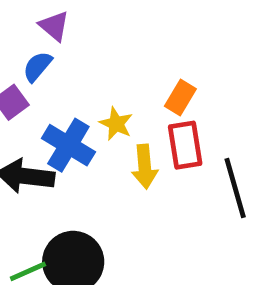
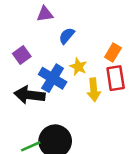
purple triangle: (54, 26) -> (45, 14), turned -48
blue semicircle: (37, 67) -> (67, 36), moved

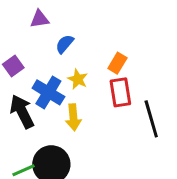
yellow arrow: (94, 90) -> (73, 117), moved
black arrow: (29, 95) -> (22, 112), turned 56

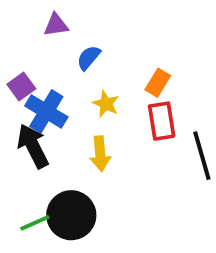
blue cross: (48, 92) -> (46, 111), moved

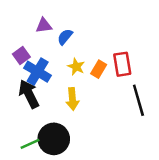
purple triangle: (56, 25) -> (44, 26), moved
orange rectangle: (158, 83) -> (99, 69), moved
red rectangle: (162, 121) -> (122, 64), moved

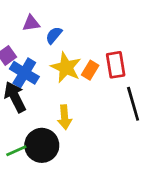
yellow star: (76, 67) -> (66, 67), size x1.6
yellow arrow: (72, 99) -> (65, 117), moved

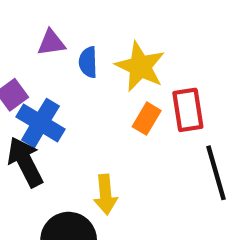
blue semicircle: (54, 35) -> (88, 62), turned -42
yellow star: (66, 67) -> (140, 67), moved

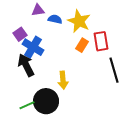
blue semicircle: (88, 62) -> (55, 19), turned 104

